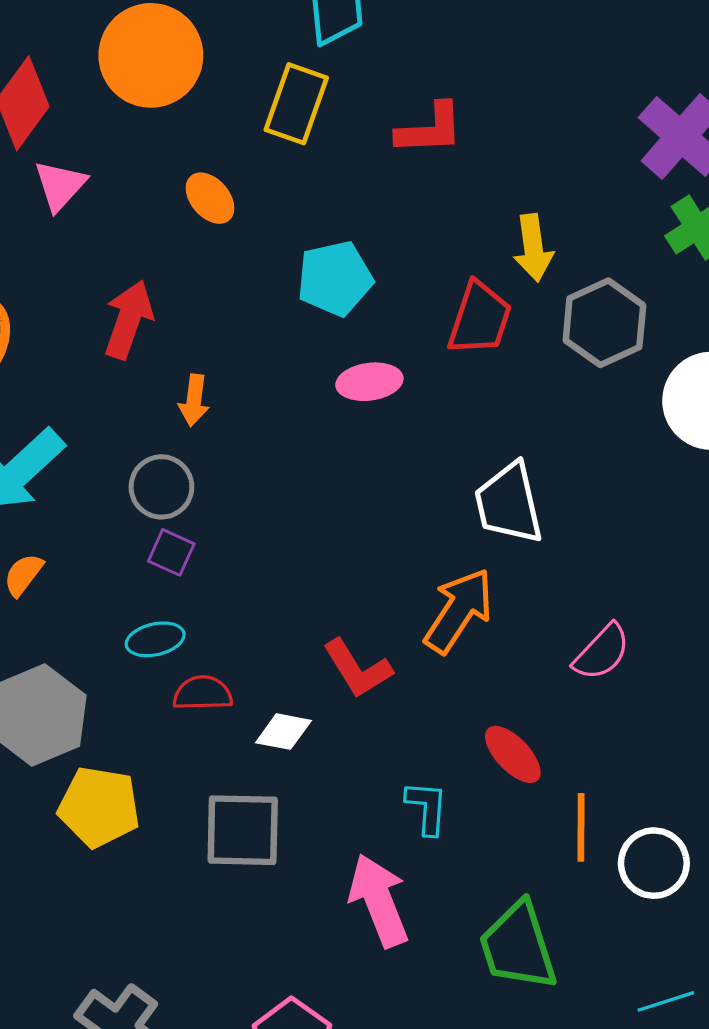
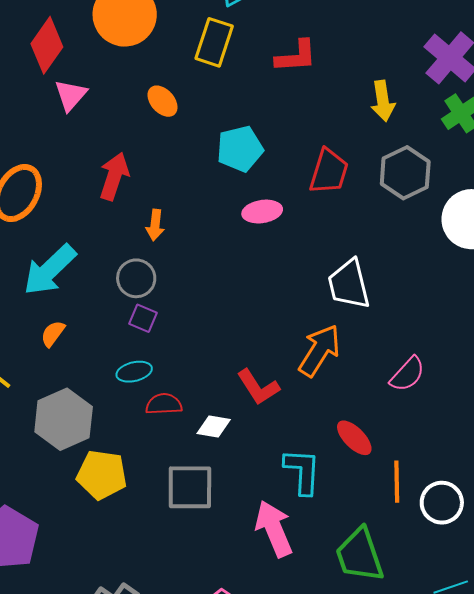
yellow arrow: (533, 248) -> (383, 101), moved
cyan L-shape: (427, 808) -> (302, 471), size x1.4

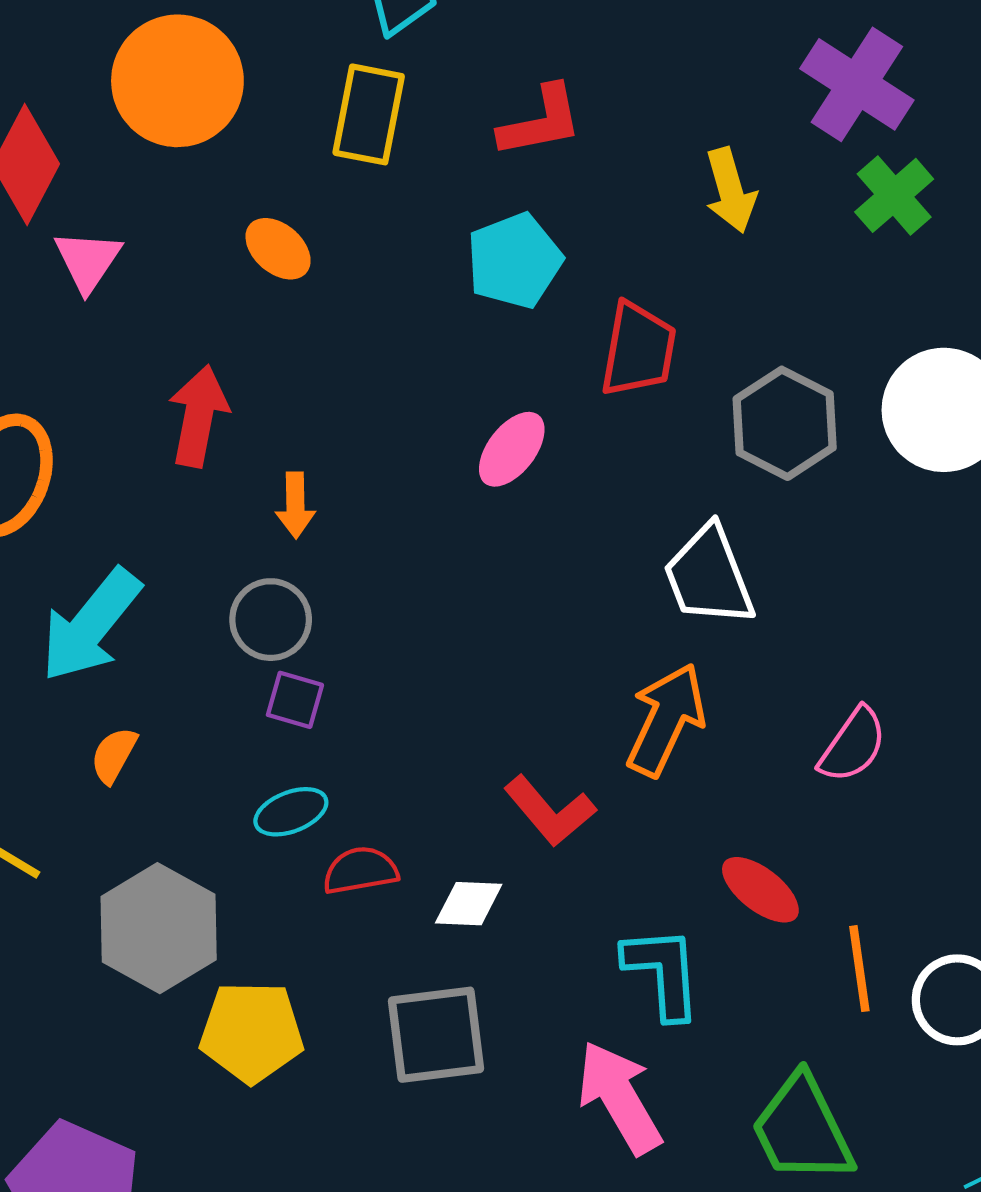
cyan pentagon: (240, 149) -> (514, 261), moved
gray hexagon: (405, 173) -> (785, 423), moved
pink ellipse: (262, 212) -> (512, 449), turned -36

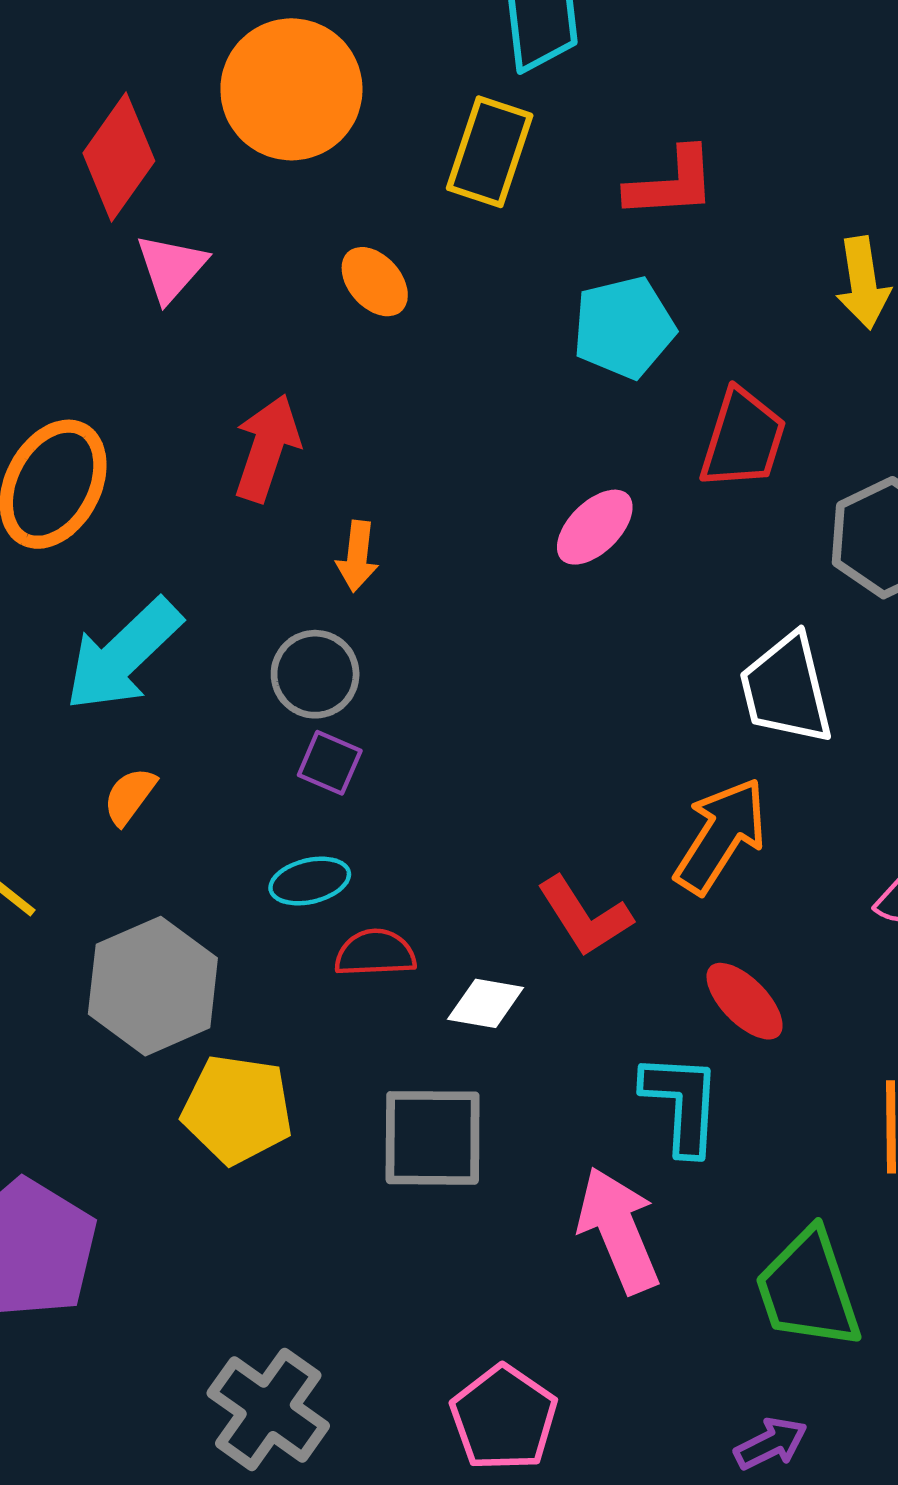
red ellipse: (760, 890) -> (745, 1001), moved

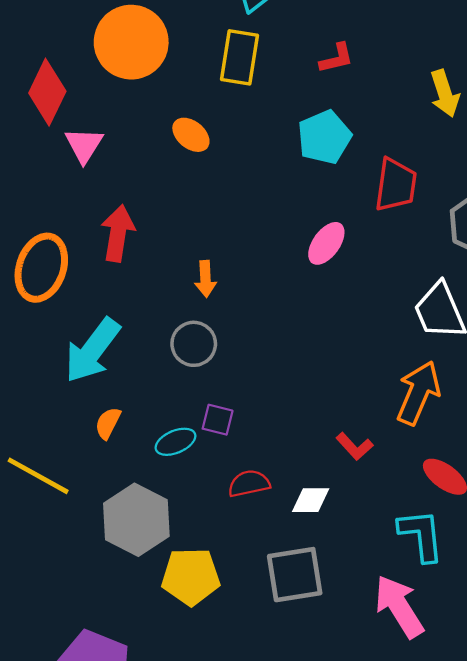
red L-shape: (671, 183) -> (337, 58), size x0.7
red arrow: (267, 448) -> (118, 233), moved
purple square: (330, 763) -> (218, 420), moved
cyan ellipse: (310, 881) -> (175, 442), moved
red L-shape: (585, 916) -> (355, 446), size x0.7

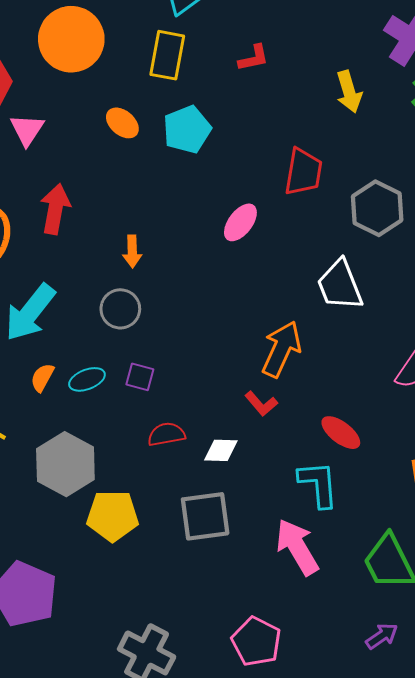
cyan pentagon: (324, 137) -> (187, 129), moved
orange arrow: (418, 393) -> (281, 349), moved
cyan ellipse: (175, 442) -> (87, 379), moved

